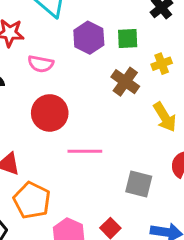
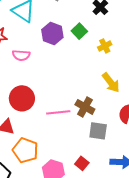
green square: (128, 38) -> (79, 31), turned -35
brown cross: (125, 82) -> (85, 107), moved
red circle: (50, 113) -> (22, 98), moved

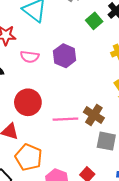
green square: (79, 31) -> (94, 21), moved
purple hexagon: (52, 33) -> (65, 56), moved

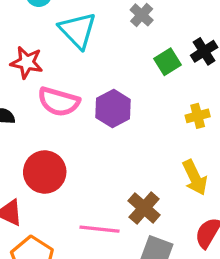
pink semicircle: (30, 57) -> (59, 102), size x1.4
pink line: (65, 119) -> (99, 229), moved

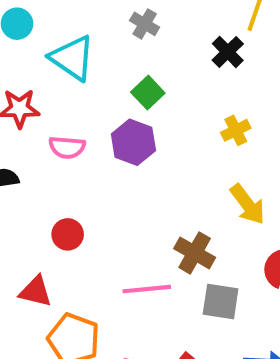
green square: (168, 62) -> (148, 93), moved
pink semicircle: (59, 102) -> (67, 147), size x0.7
red circle: (45, 172) -> (68, 234), size x0.6

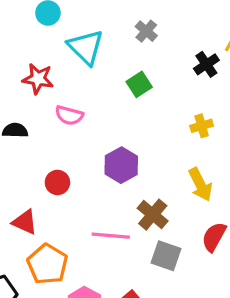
purple hexagon: (133, 142) -> (121, 165), moved

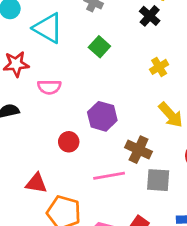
red circle: (57, 182) -> (69, 142), moved

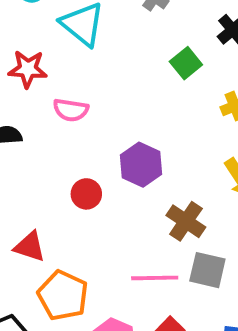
green square: (99, 47) -> (186, 63), moved
pink line: (109, 176) -> (155, 278), moved

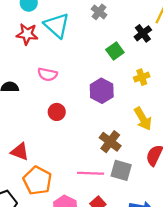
red star: (28, 69) -> (27, 34), moved
purple hexagon: (141, 165) -> (102, 91), moved
red circle: (86, 194) -> (57, 112), moved

